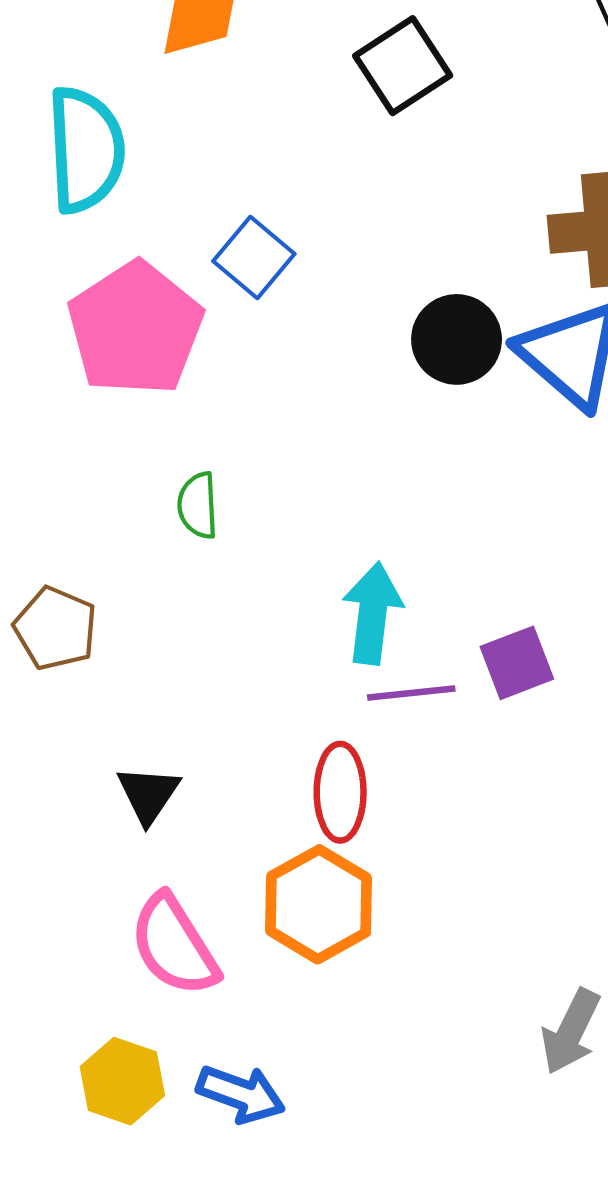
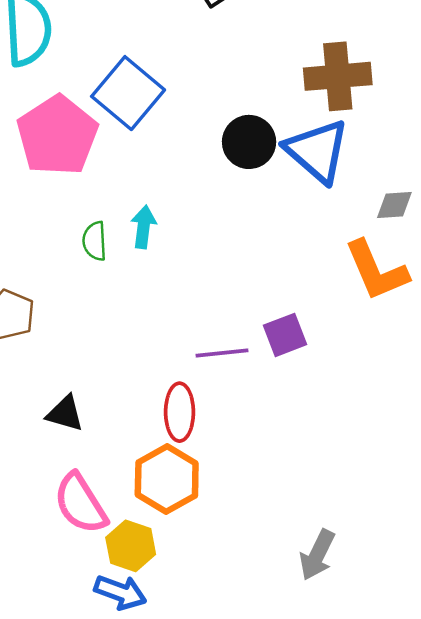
blue square: (254, 258) -> (128, 93), size x1.5
cyan arrow: (372, 613) -> (144, 227), moved, size x0.7
black triangle: (148, 794) -> (65, 413), turned -48
yellow hexagon: (122, 1081) -> (131, 546), moved

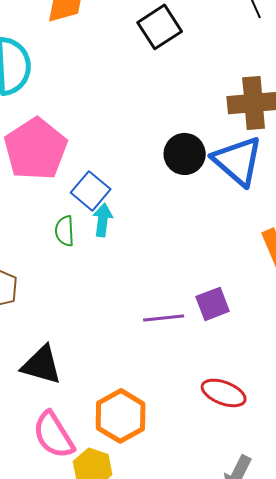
blue square: (128, 93) -> (91, 191), moved, size x0.7
red ellipse: (180, 412) -> (224, 393), moved, turned -69
black triangle: (65, 413) -> (42, 365), size x1.4

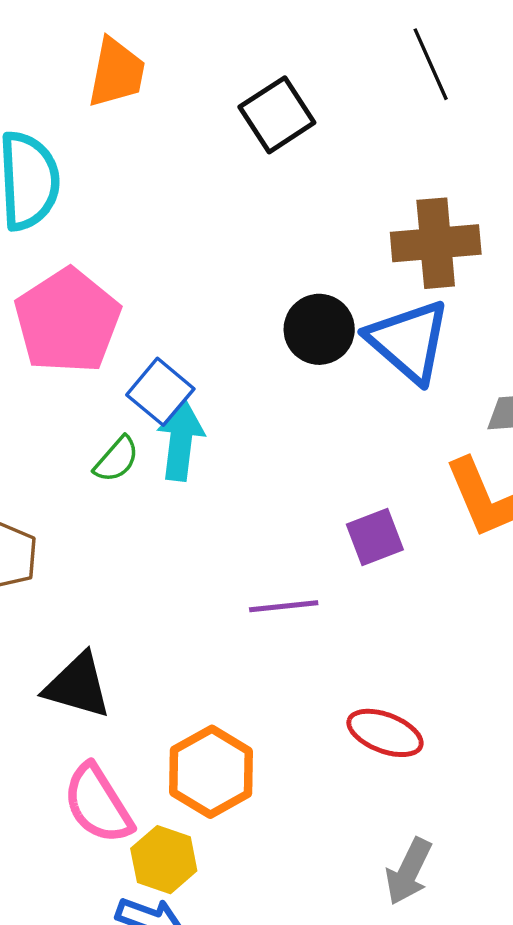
cyan arrow: (103, 220) -> (181, 441), size x1.4
green semicircle: (65, 231) -> (116, 459), turned -136
purple square: (213, 304) -> (375, 537), moved

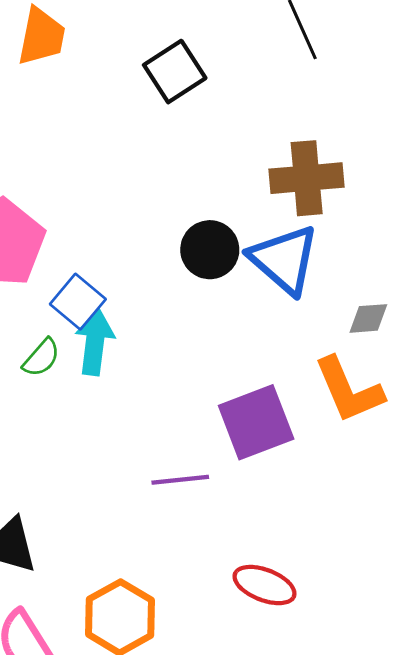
purple square: (375, 537) -> (256, 422), size x1.6

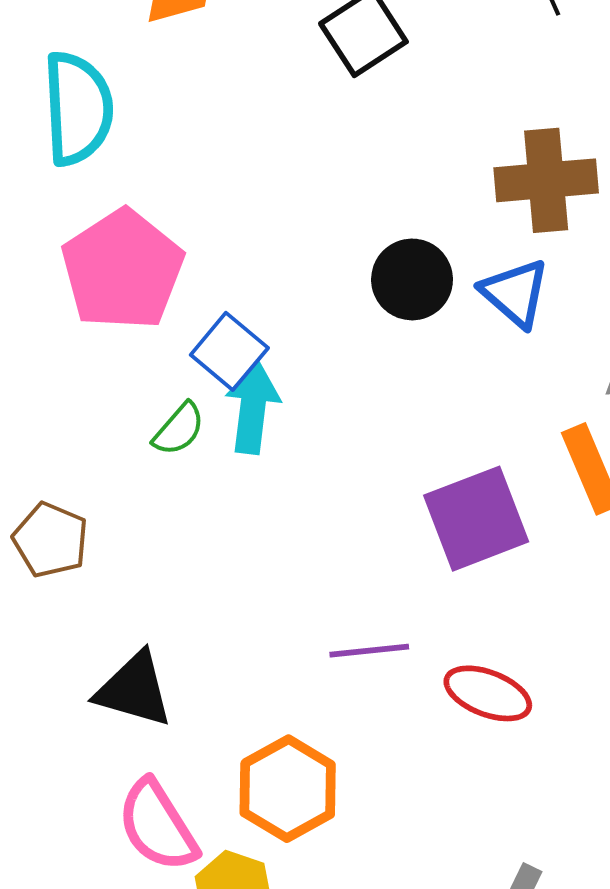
blue triangle: (284, 260) -> (515, 293), size x0.7
purple line: (180, 480) -> (369, 651), moved
red ellipse: (264, 585) -> (488, 693), moved

